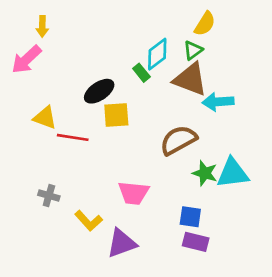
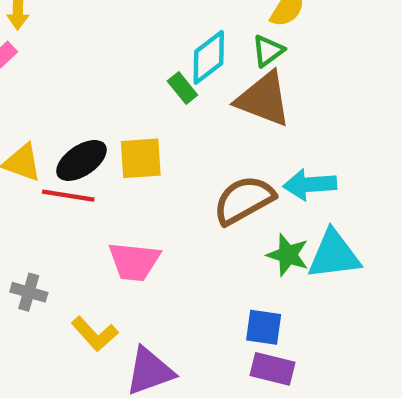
black ellipse: (99, 91) -> (81, 160), moved
cyan arrow: (218, 102) -> (310, 185), moved
pink trapezoid: (133, 193) -> (134, 261), moved

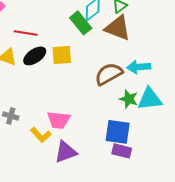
green rectangle: (182, 88) -> (81, 23), size x1.6
red line: (68, 196) -> (26, 33), moved
pink trapezoid: (134, 261) -> (59, 120), moved
blue square: (264, 327) -> (118, 132), size x1.5

